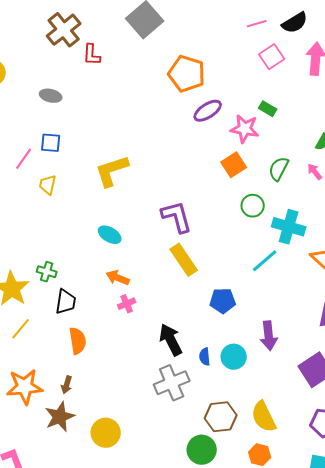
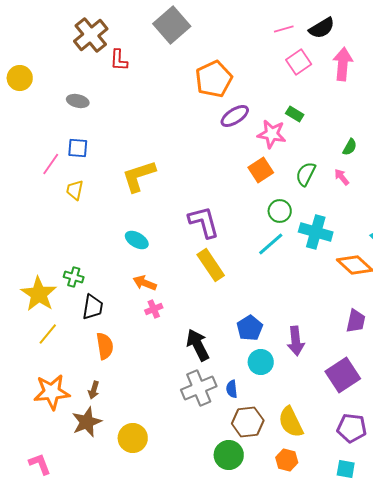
orange pentagon: (187, 74) -> (214, 79), turned 30
cyan line: (265, 261) -> (271, 244), moved
blue pentagon: (223, 301) -> (250, 328), moved, turned -30
blue semicircle: (205, 357) -> (232, 389), moved

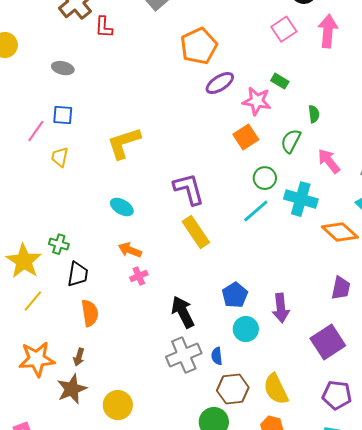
green semicircle: (350, 147) -> (314, 114), moved, turned -36
pink arrow: (342, 177) -> (329, 161), moved, size x1.5

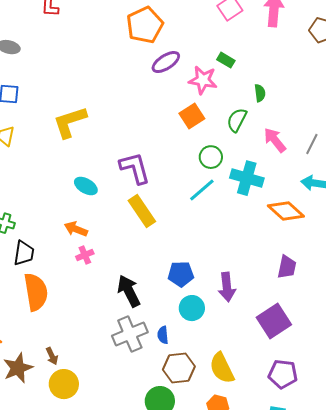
cyan ellipse: (122, 207) -> (86, 186), moved
blue pentagon: (235, 295) -> (181, 274), turned 30
orange semicircle: (90, 313) -> (36, 292), size x1.4
brown arrow: (79, 357) -> (52, 356), moved, turned -42

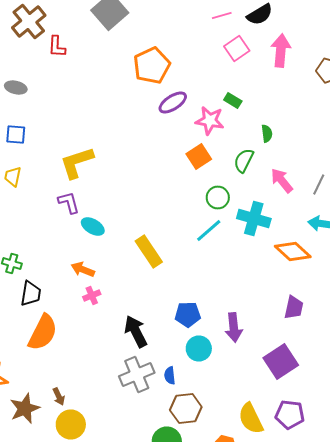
purple L-shape: (135, 168) -> (69, 202), moved, size x0.7
orange semicircle: (36, 292) -> (43, 332), turned 36
yellow semicircle: (222, 368) -> (251, 418), moved

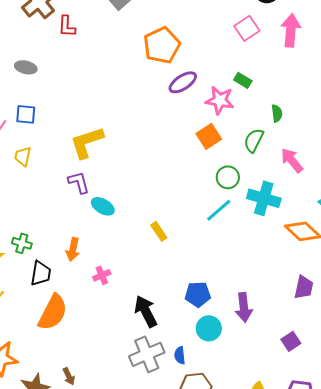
yellow rectangle: (149, 252) -> (159, 231), size x0.6
orange arrow: (83, 270) -> (73, 249), moved, turned -100
purple square: (281, 362) -> (291, 341), size x0.6

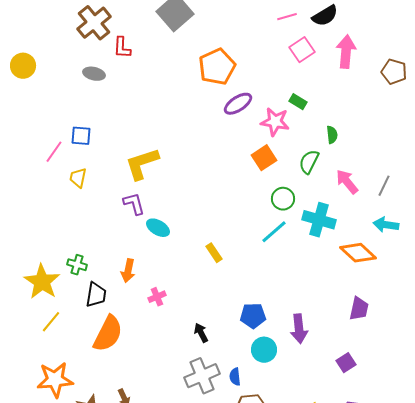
gray ellipse: (26, 67) -> (94, 74), moved
black arrow: (146, 311) -> (201, 333), size x0.6

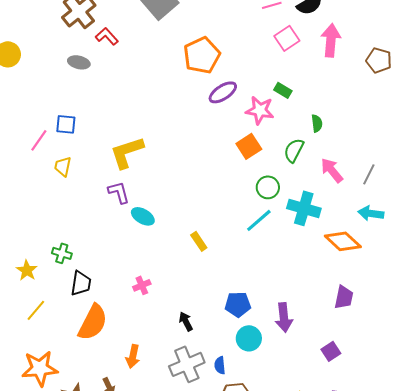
red L-shape: (122, 48) -> (107, 36), turned 135
orange arrow: (128, 271) -> (133, 356), moved
yellow star: (42, 282) -> (27, 270), size x0.6

